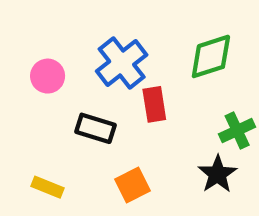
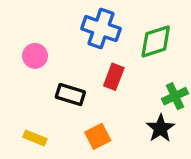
blue cross: (122, 63) -> (101, 29), moved, turned -33
red rectangle: (154, 104) -> (114, 77), turned 30

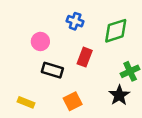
blue cross: (101, 29) -> (75, 21), size x0.6
pink circle: (35, 56) -> (40, 41), moved

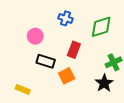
orange square: (73, 101) -> (67, 76), moved

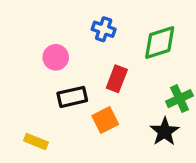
black rectangle: (46, 61) -> (72, 97), turned -30

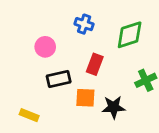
orange square: (105, 120) -> (85, 98), turned 30
black star: (165, 132) -> (114, 107), moved, turned 30

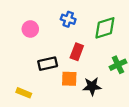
pink circle: (45, 47) -> (30, 29), moved

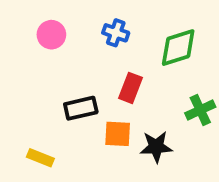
pink circle: (30, 29) -> (51, 35), moved

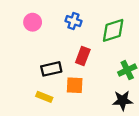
black star: (156, 147) -> (123, 100), moved
yellow rectangle: (40, 158) -> (44, 97), moved

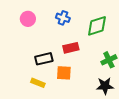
red rectangle: (83, 56) -> (71, 48), turned 56

